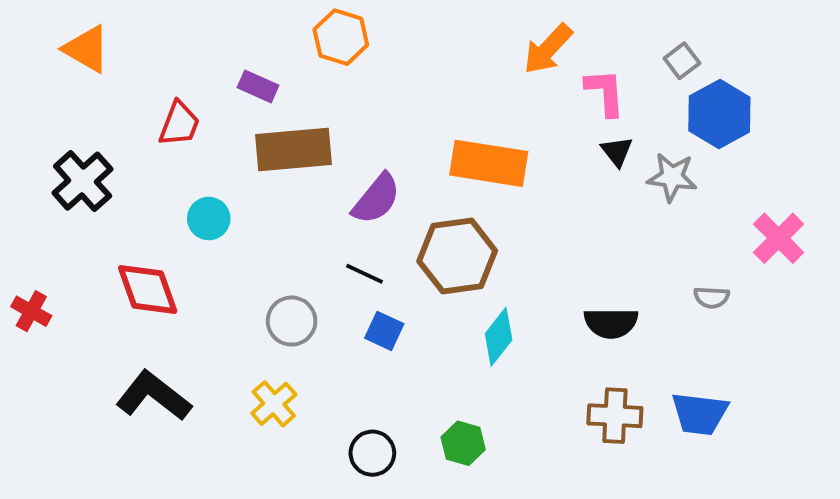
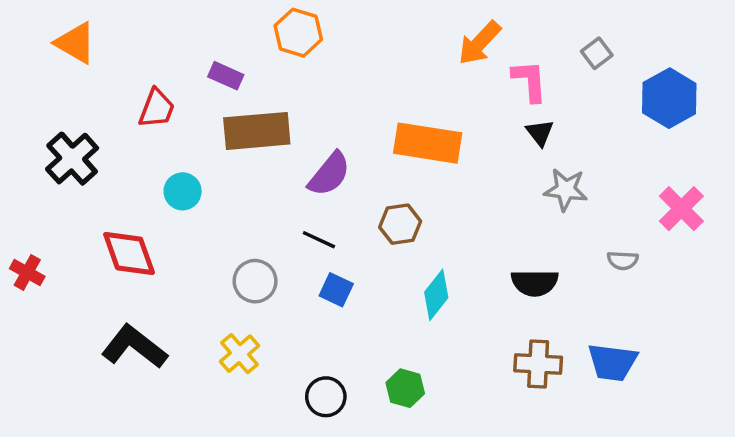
blue hexagon: (719, 114) -> (669, 98), moved
gray star: (672, 177) -> (566, 190), moved
brown hexagon: (457, 256) -> (400, 224), size x0.6

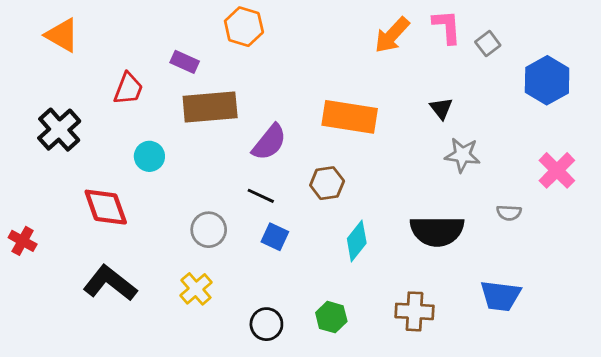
pink L-shape: (529, 81) -> (447, 27), moved
red cross: (27, 272) -> (23, 241), moved
black semicircle: (535, 283) -> (437, 231), size x1.4
brown cross: (538, 364) -> (414, 311), moved

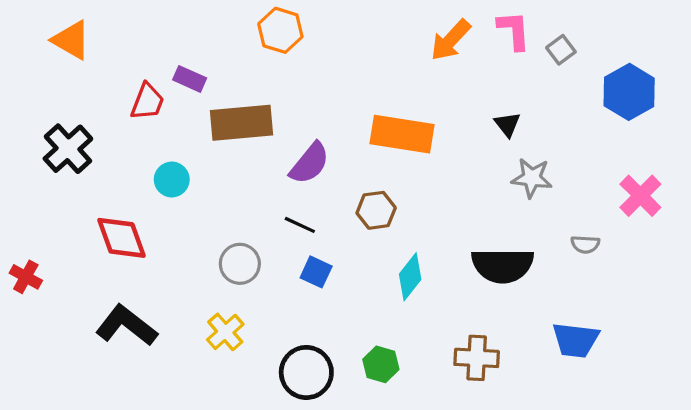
purple rectangle: (185, 62) -> (190, 79), moved
black circle: (266, 324) -> (306, 372), size x1.4

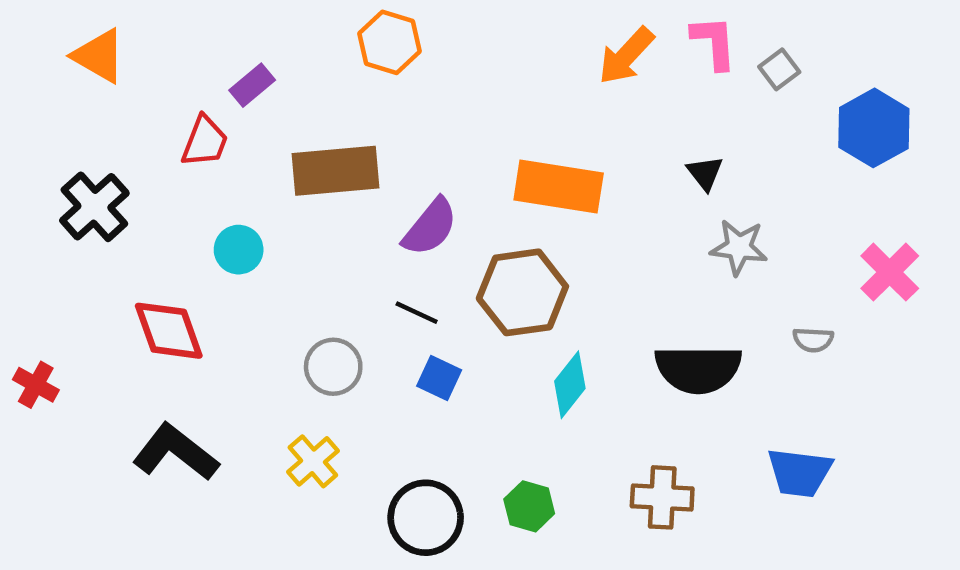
purple rectangle: (190, 79) -> (252, 85), moved, turned -64
brown hexagon: (376, 210) -> (522, 292), size x1.6

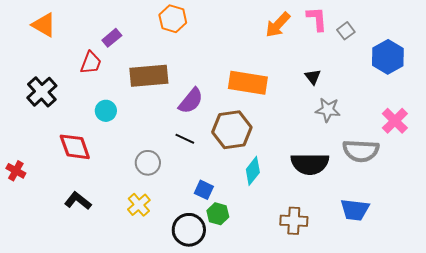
gray semicircle: (813, 340) -> (361, 151), size x2.0
blue square: (439, 378) -> (204, 190), moved
black L-shape: (176, 452) -> (78, 201), size x0.7
green hexagon: (529, 506) -> (218, 214), moved

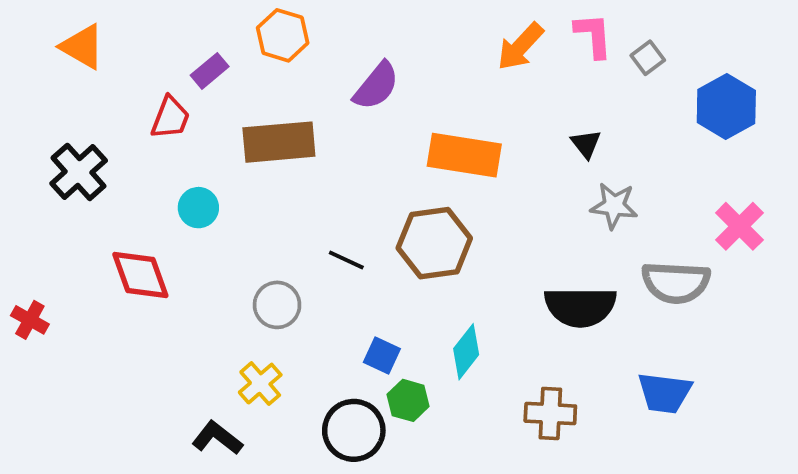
orange hexagon: (173, 19) -> (283, 35), moved
purple semicircle: (191, 101) -> (376, 86), moved
cyan diamond: (253, 171) -> (466, 352), moved
black L-shape: (78, 201) -> (217, 438), moved

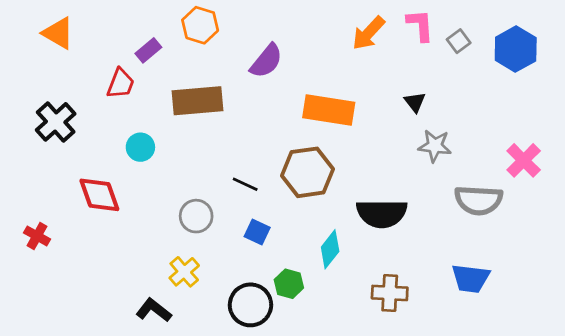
blue hexagon: (726, 106) -> (516, 49), moved
black semicircle: (580, 307) -> (382, 213), moved
red cross: (30, 320) -> (37, 236), moved
blue square: (382, 355) -> (257, 232), moved

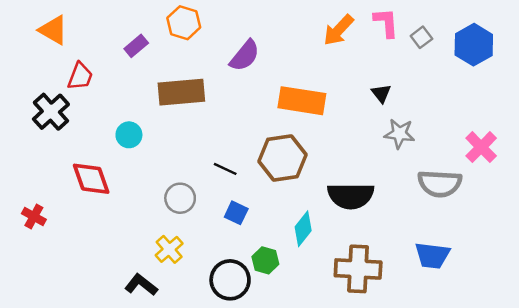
red trapezoid: (121, 84) -> (80, 76), moved
brown cross: (390, 293) -> (358, 269), size x1.4

